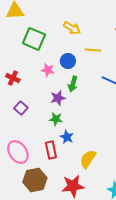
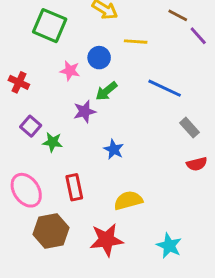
green arrow: (73, 84) -> (106, 91), turned 35
green star: (56, 119) -> (52, 142), moved
blue star: (67, 137) -> (114, 149), moved
yellow semicircle: (88, 159) -> (128, 200), turned 42

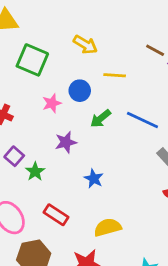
pink star: (70, 71) -> (52, 103), turned -30
green arrow: (106, 91) -> (101, 119), moved
green star: (52, 142) -> (35, 172), turned 30
red rectangle: (74, 187) -> (56, 215), turned -45

